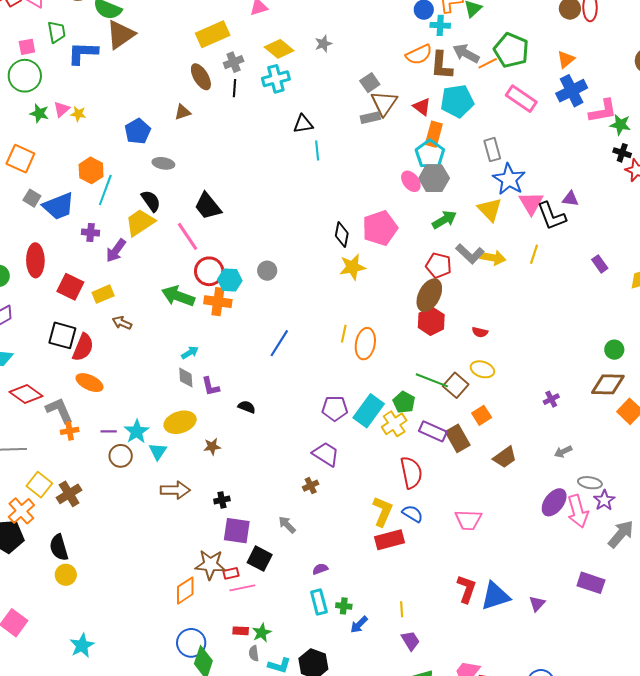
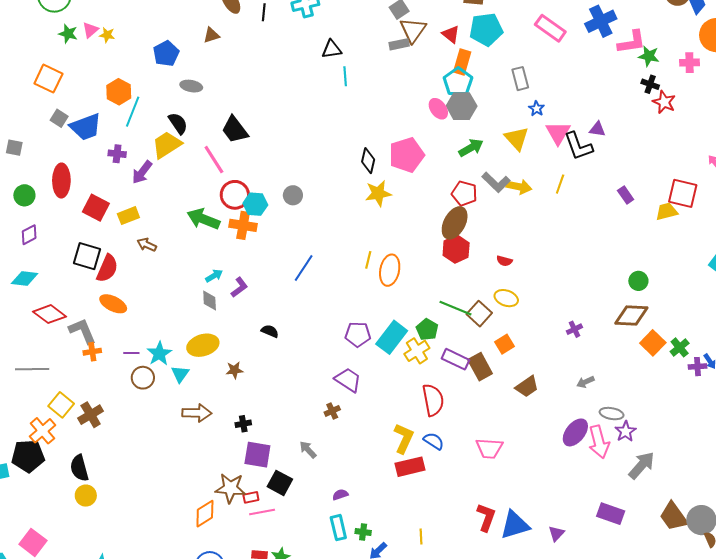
blue star: (509, 179) -> (537, 109), size x0.5
purple L-shape: (210, 386) -> (239, 287), moved, turned -115

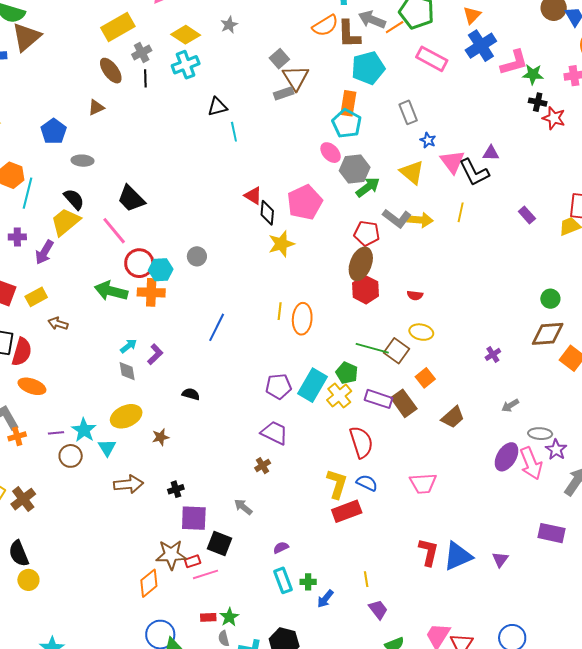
red triangle: (451, 34) -> (253, 196), moved
gray hexagon: (462, 106) -> (355, 169), moved

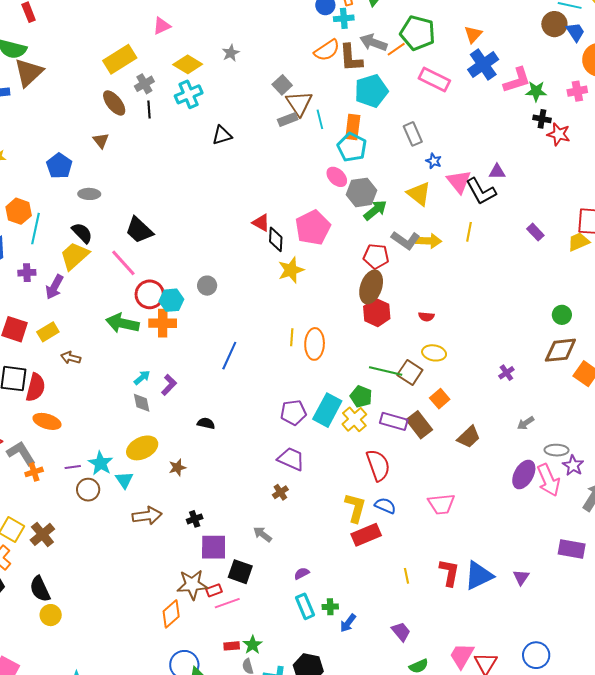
brown triangle: (96, 108) -> (101, 141), turned -42
cyan line: (234, 132) -> (320, 119), moved
yellow line: (366, 579) -> (406, 576), moved

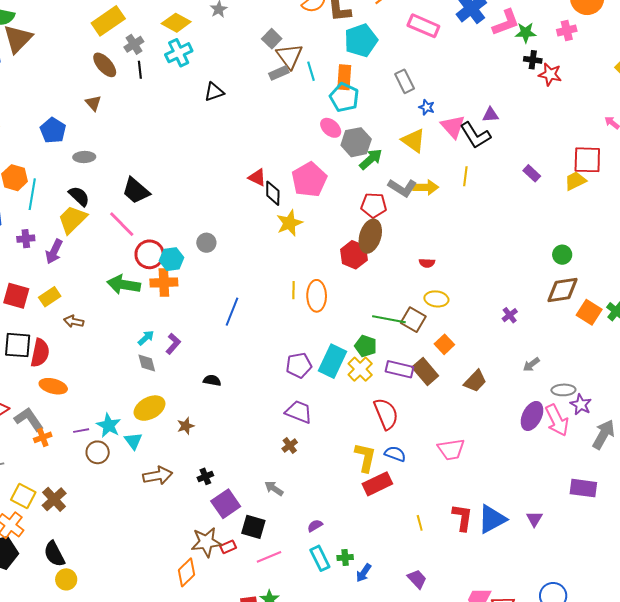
red hexagon: (377, 313) -> (354, 255), moved
purple square: (214, 547) -> (226, 504), turned -32
pink line: (227, 603) -> (269, 557), moved

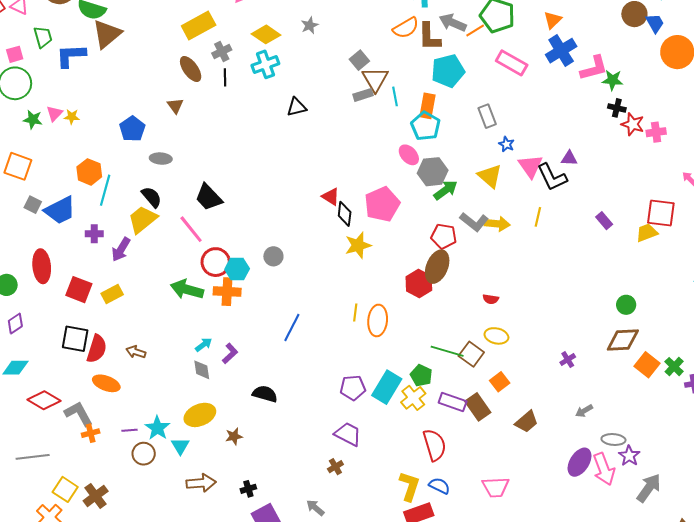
pink cross: (567, 30) -> (656, 132), moved
brown arrow: (74, 321) -> (136, 352), moved
black semicircle: (212, 380) -> (265, 394), size x1.4

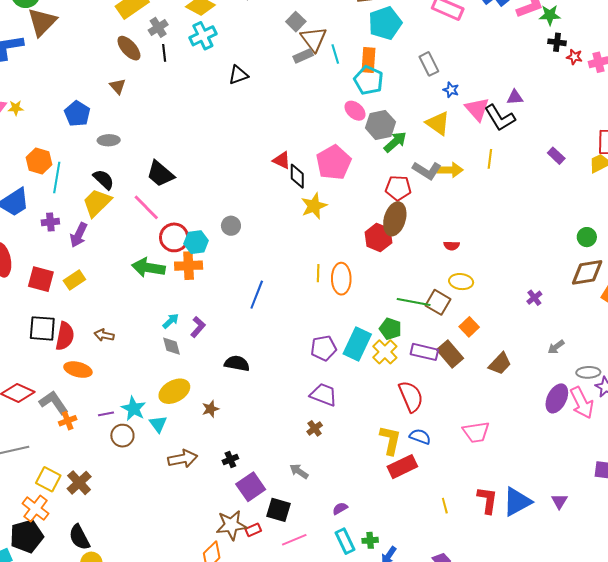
red star: (633, 124) -> (574, 57), size x0.7

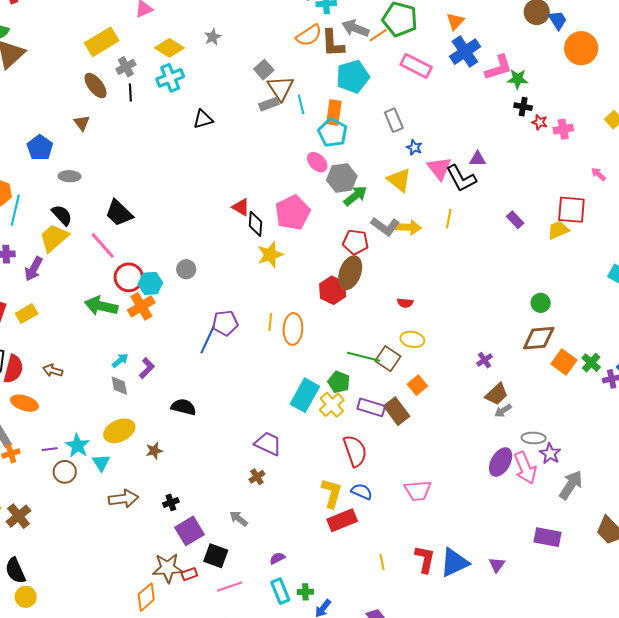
orange cross: (189, 266) -> (141, 306), turned -32
purple pentagon: (324, 348) -> (225, 323), moved
brown trapezoid: (500, 364) -> (497, 394), moved

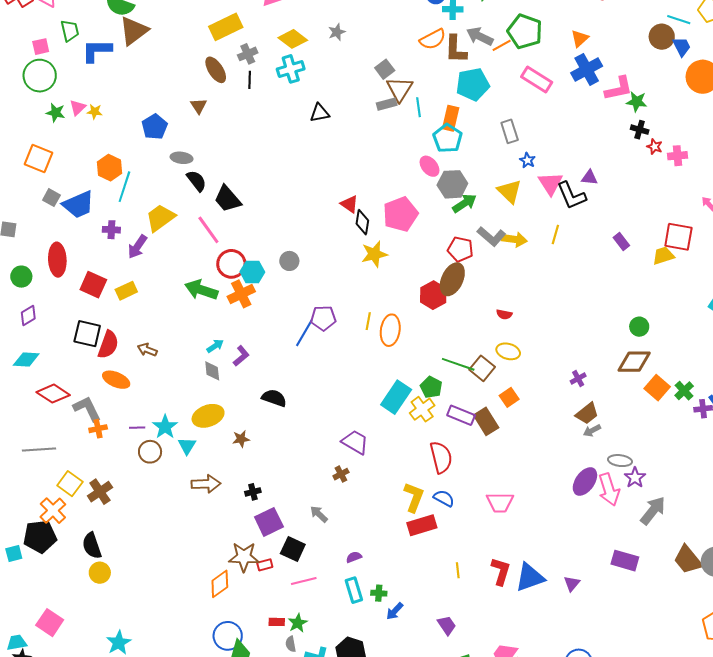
black semicircle: (62, 215) -> (196, 181), moved

